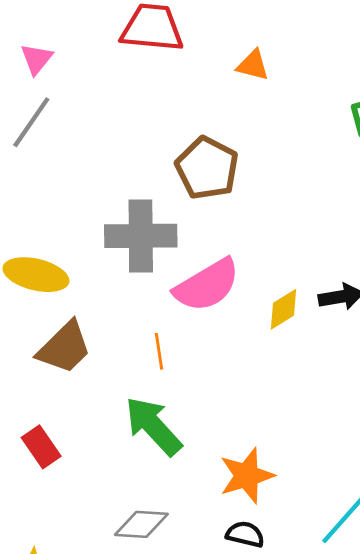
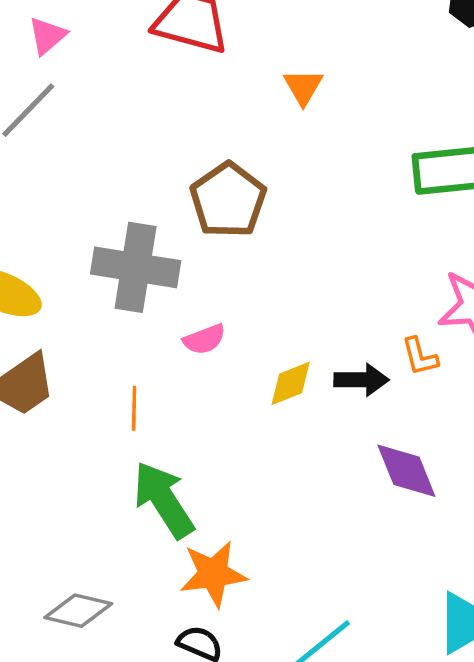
orange triangle: (253, 65) -> (303, 87), turned 36
pink semicircle: (207, 285) -> (204, 339), size x0.5
green arrow: (153, 426) -> (164, 500), moved

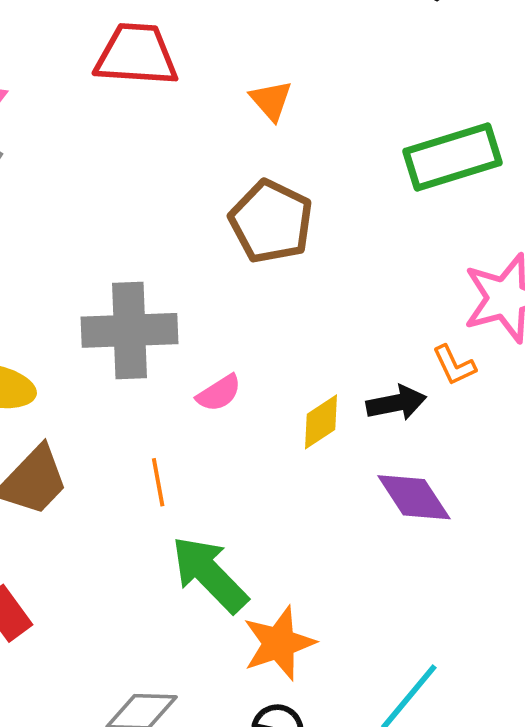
brown pentagon: (228, 200) -> (271, 222), moved
purple diamond: (406, 471) -> (414, 497), moved

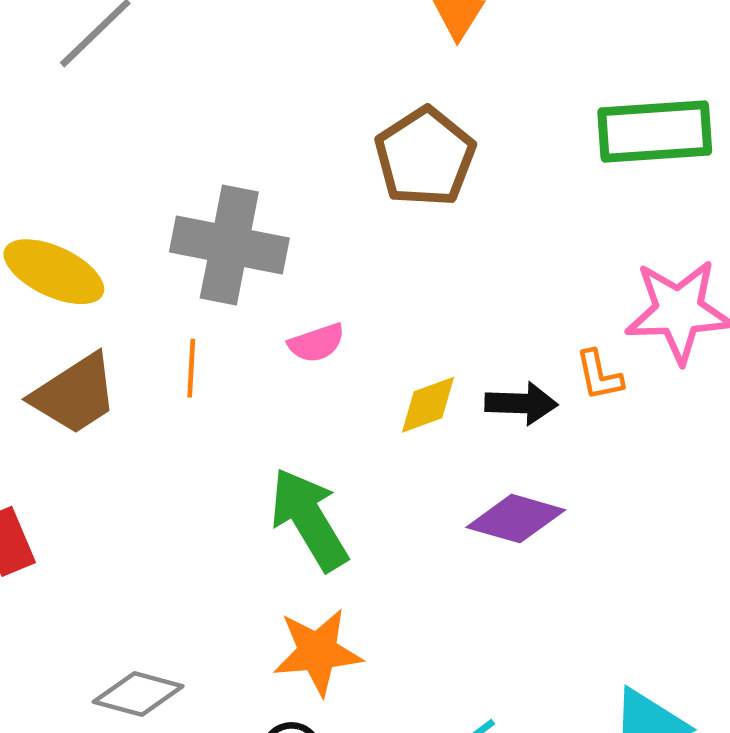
orange line: (158, 482) -> (191, 368), moved
purple diamond: (414, 497) -> (516, 519), turned -54
green arrow: (210, 574) -> (309, 519), moved

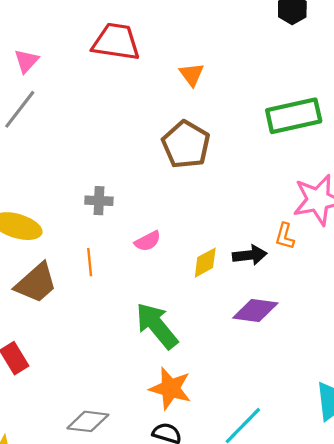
gray cross: (229, 245) -> (99, 201), size x0.5
orange L-shape: (599, 375) -> (285, 236), turned 36
orange star: (318, 652) -> (170, 388), turned 30

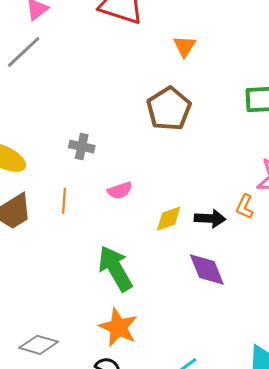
purple diamond: (255, 311) -> (207, 269), turned 51

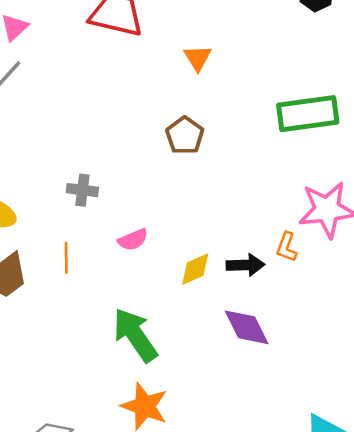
brown pentagon: (169, 109) -> (185, 136), size x0.7

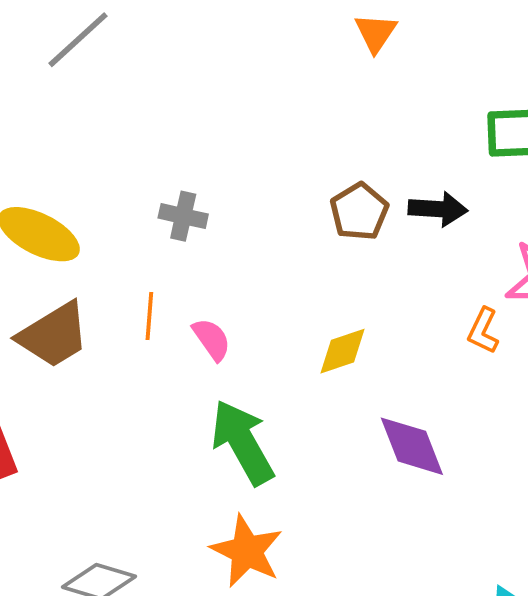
brown pentagon: (185, 136) -> (359, 212), moved
pink semicircle: (133, 240) -> (212, 339), moved, turned -108
black arrow: (245, 265) -> (438, 209), moved

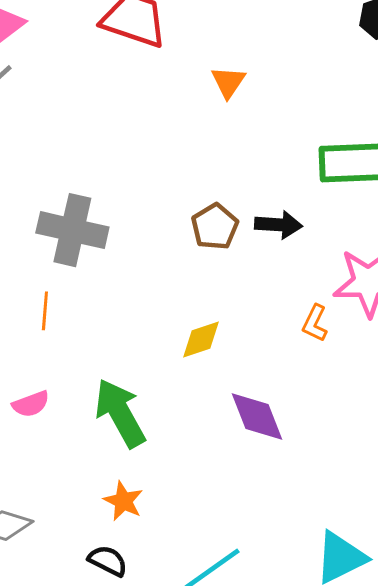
gray cross: (183, 216) -> (72, 230), size x1.8
pink semicircle: (212, 339) -> (31, 404), moved, turned 105
orange star: (247, 551) -> (123, 501), size x0.7

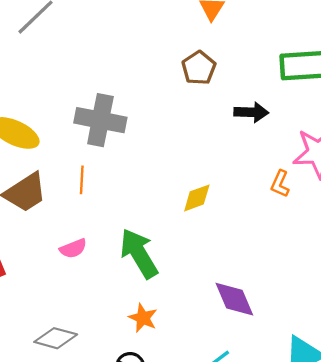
brown pentagon: (215, 227) -> (199, 68), moved
purple diamond: (257, 416) -> (234, 299), moved

